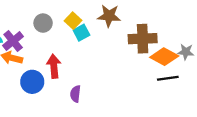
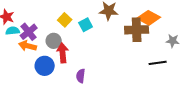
yellow square: (73, 21) -> (65, 20), moved
gray circle: (43, 23) -> (54, 41), moved
orange diamond: (164, 57) -> (149, 18), moved

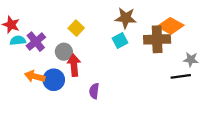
cyan square: (86, 25) -> (120, 40), moved
gray star: (173, 41) -> (191, 60), moved
orange arrow: (28, 46) -> (35, 76), moved

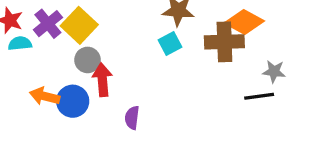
yellow square: (76, 28) -> (79, 25), moved, size x1.5
purple cross: (36, 42) -> (48, 24), moved

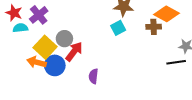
yellow square: (79, 25) -> (45, 47), moved
brown cross: (224, 42) -> (154, 27), size x0.6
red arrow: (102, 80) -> (74, 51), turned 42

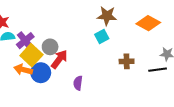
purple cross: (39, 15) -> (25, 41), moved
brown cross: (154, 27) -> (127, 61), moved

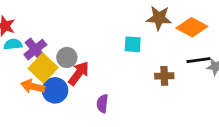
brown star: (107, 16) -> (159, 18), moved
cyan square: (102, 37) -> (133, 44), turned 32
black line: (158, 70) -> (198, 60), moved

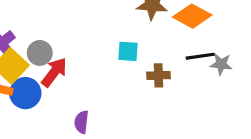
cyan square: (133, 44) -> (128, 51), moved
purple semicircle: (102, 104) -> (81, 122), moved

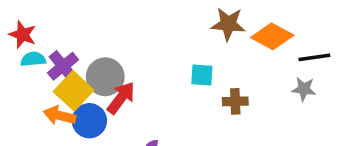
gray circle: (40, 53) -> (105, 77), size x1.4
black line: (200, 56) -> (314, 57), moved

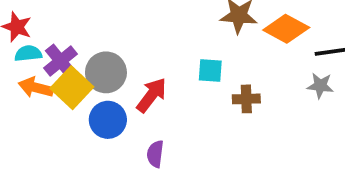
red arrow: (121, 98) -> (151, 95), moved
orange arrow: (59, 115) -> (36, 88), moved
blue circle: (89, 121) -> (108, 120), moved

